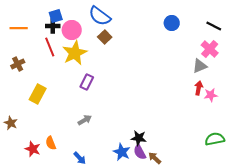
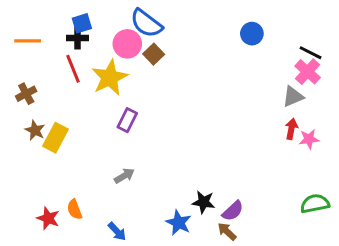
black line: (214, 26) -> (310, 53), moved
pink circle: (72, 30) -> (127, 44), moved
brown star: (11, 123) -> (35, 130), moved
purple semicircle: (140, 152) -> (233, 211), moved, turned -105

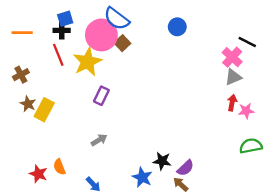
blue circle: (252, 34) -> (177, 27), moved
pink circle: (127, 44) -> (101, 35), size x1.4
pink cross: (308, 72) -> (232, 57), moved
green semicircle: (315, 204) -> (251, 146), moved

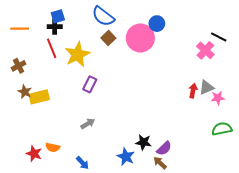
pink circle: (101, 35) -> (140, 38), moved
gray triangle: (233, 77) -> (206, 88), moved
red arrow: (232, 103) -> (193, 91), moved
yellow rectangle: (44, 110) -> (39, 97), turned 48
orange semicircle: (59, 167) -> (53, 147), turned -56

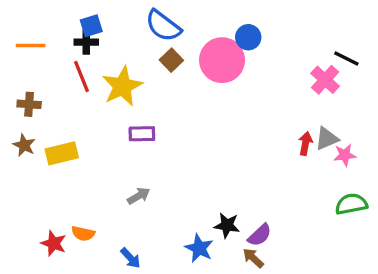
brown cross: (19, 66) -> (29, 104), turned 32
purple rectangle: (90, 84) -> (142, 134), turned 63
brown star: (25, 92) -> (24, 145), moved

